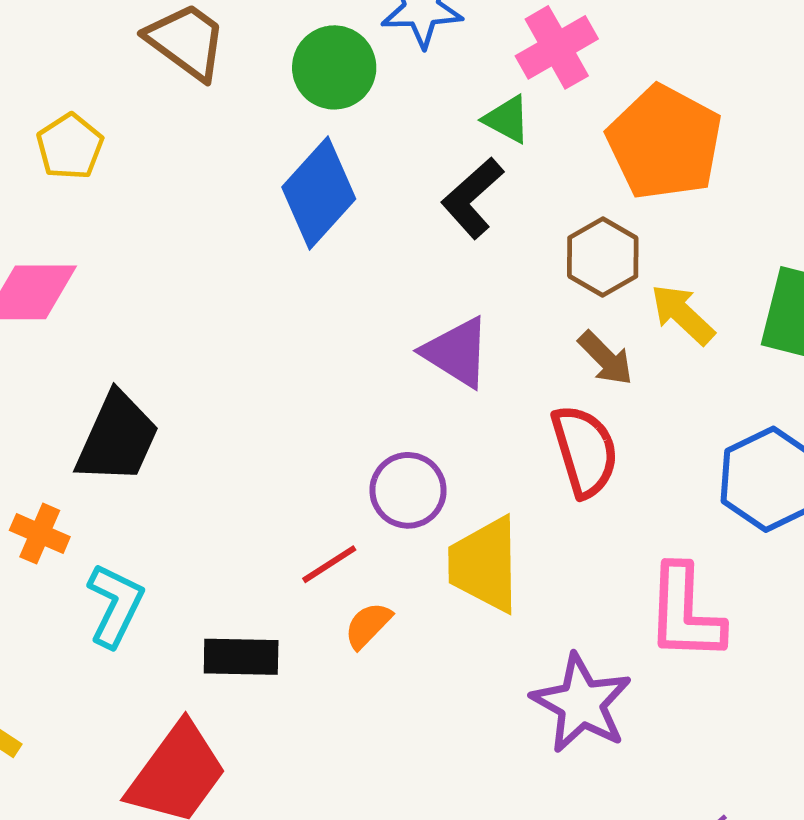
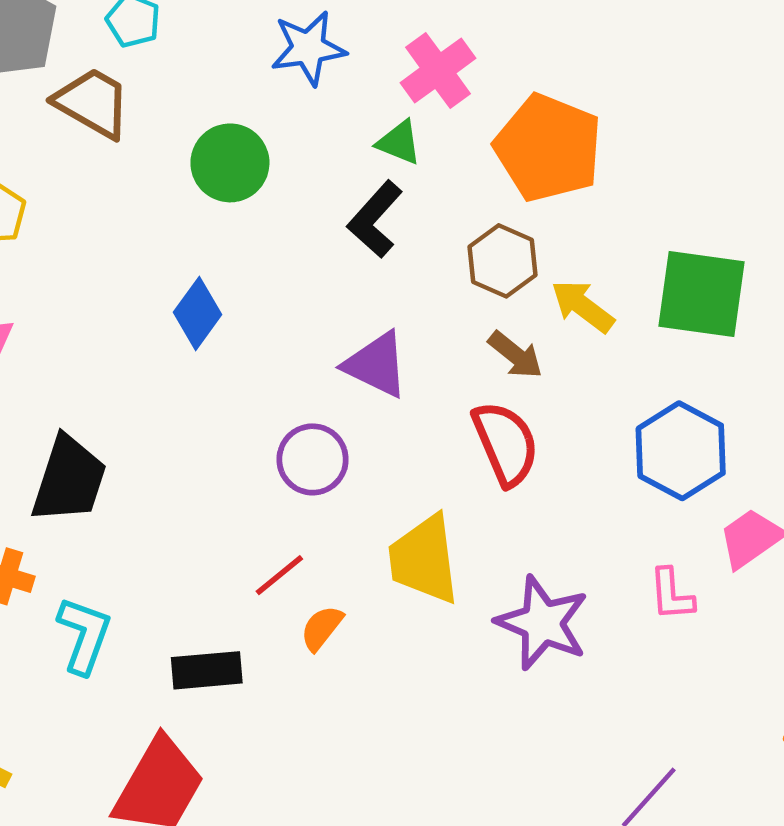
green circle: (334, 67) -> (230, 163), moved
blue diamond: (319, 193) -> (198, 313), moved, size x0.7
purple circle: (408, 490) -> (313, 459), moved
pink L-shape: (685, 613) -> (672, 594), moved, size x0.6
purple star: (581, 703) -> (542, 623), moved

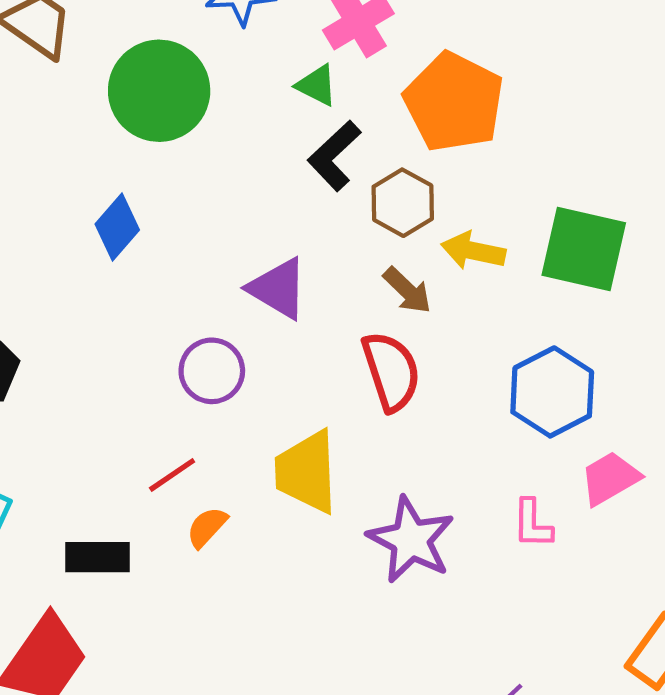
green circle: (230, 163) -> (159, 91), size x1.4
black L-shape: (375, 219) -> (334, 156), moved
yellow arrow: (583, 306) -> (473, 251), turned -30

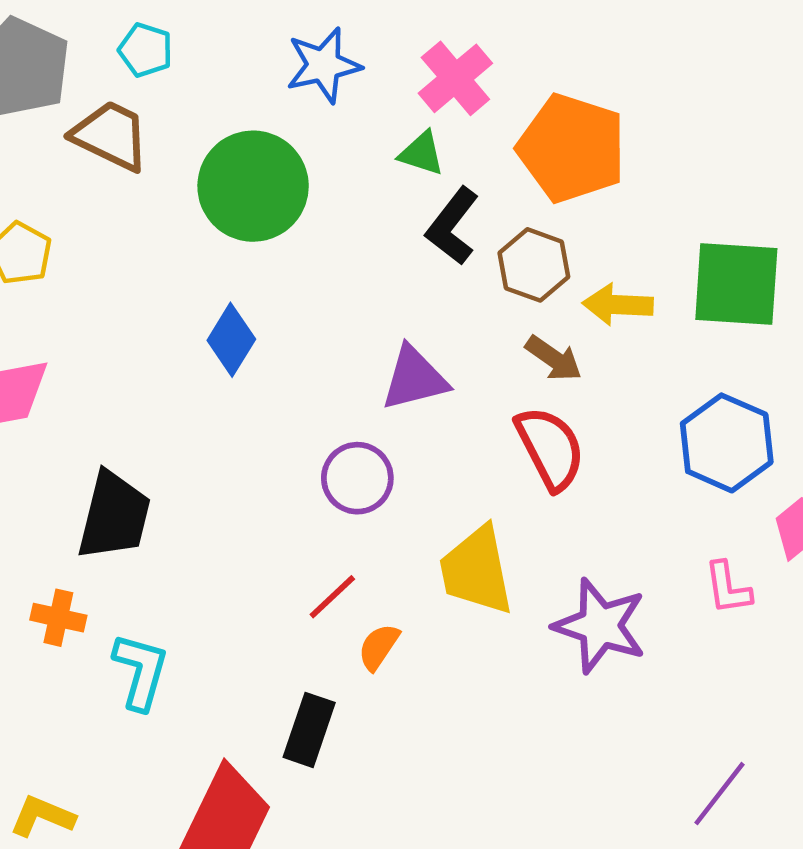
purple triangle: (278, 288) -> (414, 378), turned -36
black rectangle: (97, 557) -> (309, 730), moved, turned -62

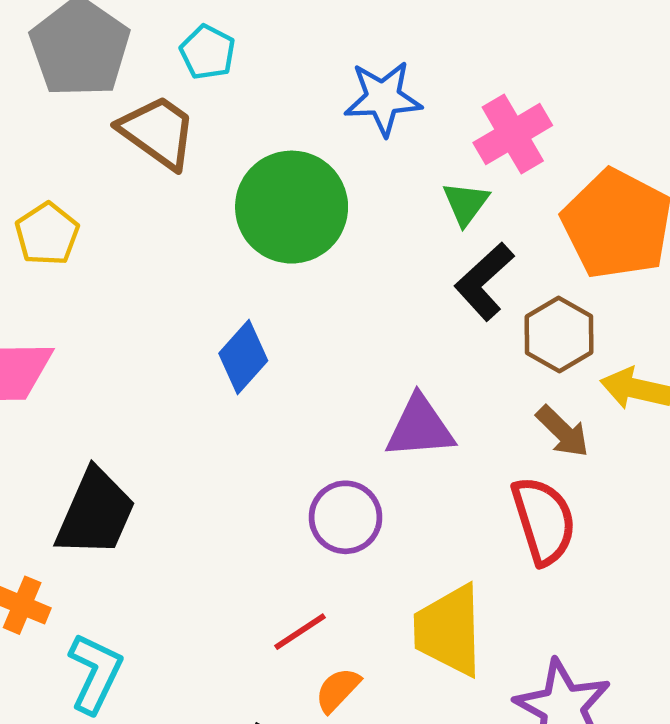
green triangle: (421, 153) -> (466, 203), turned 39

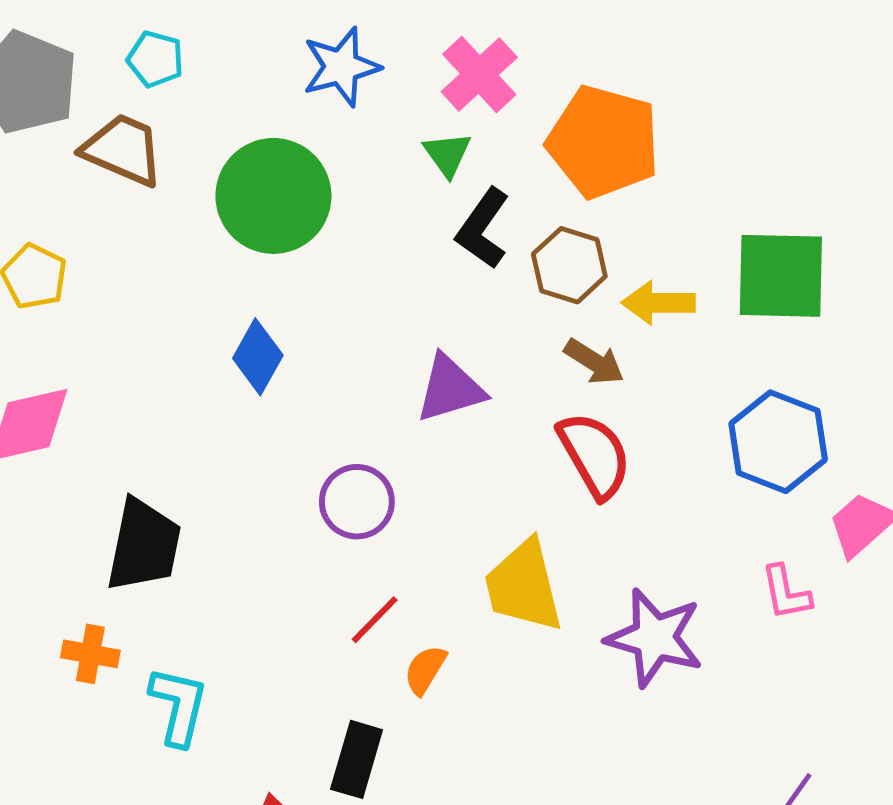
purple circle: (345, 517) -> (357, 502), moved

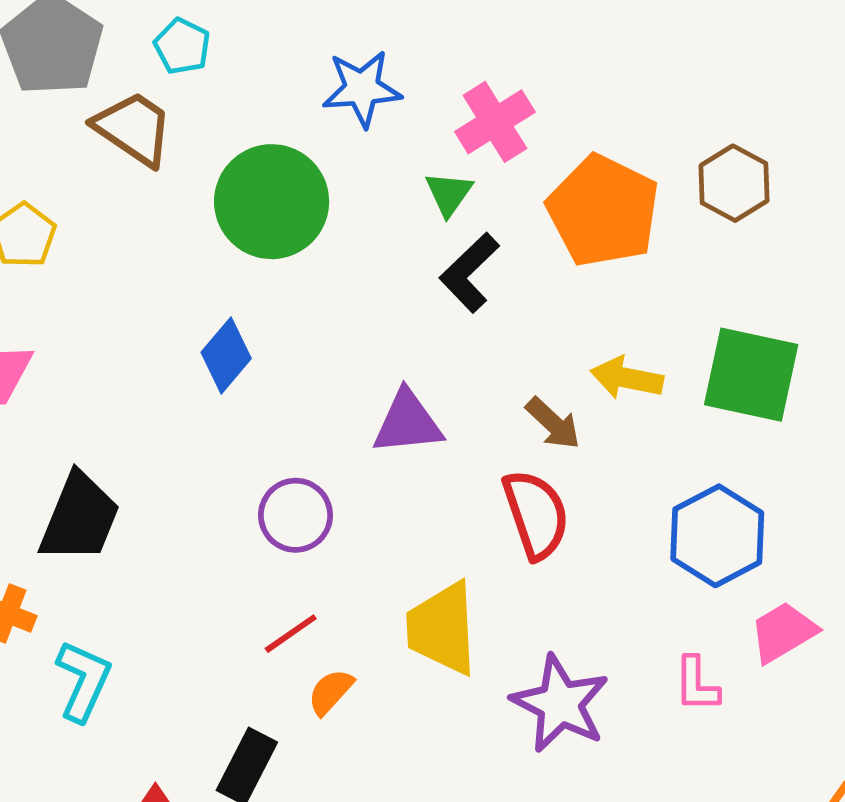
brown hexagon: (569, 265) -> (734, 183), moved

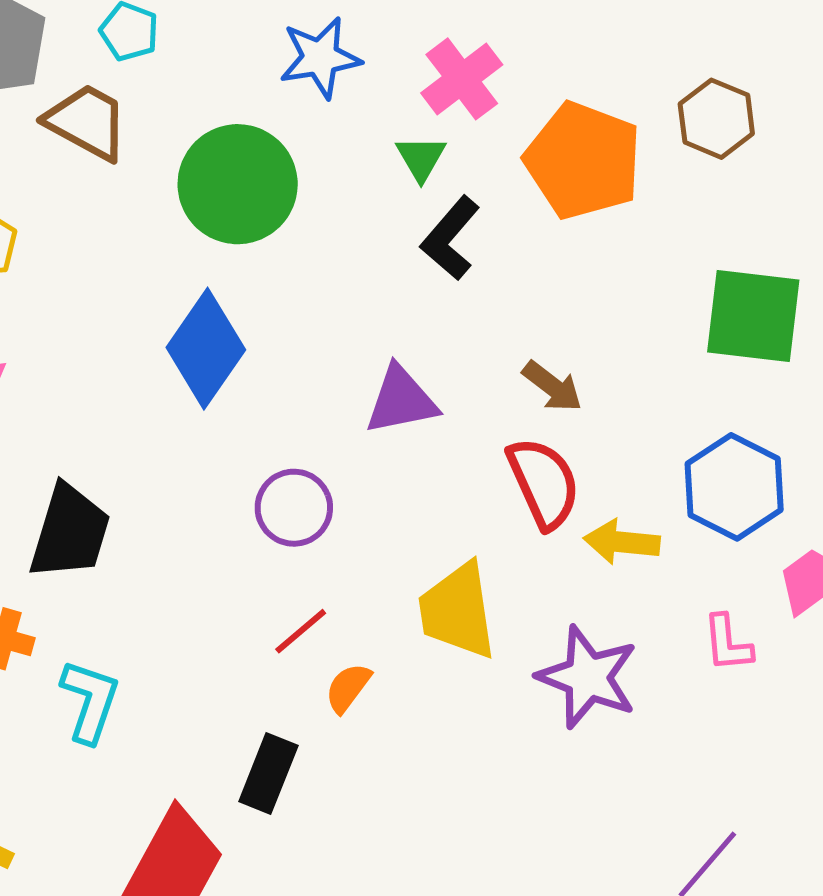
blue diamond: (226, 355) -> (206, 349), size x1.5
yellow arrow: (627, 378) -> (622, 542), moved

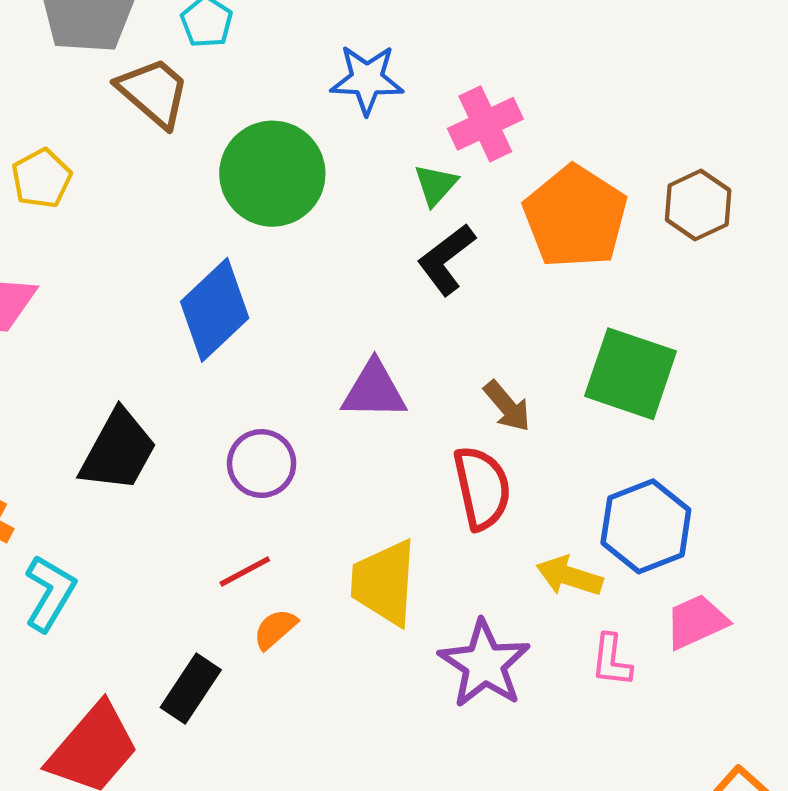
green square: (753, 316) -> (631, 374), moved
black trapezoid: (70, 532) -> (118, 451), moved
yellow arrow: (622, 542) -> (569, 576), moved

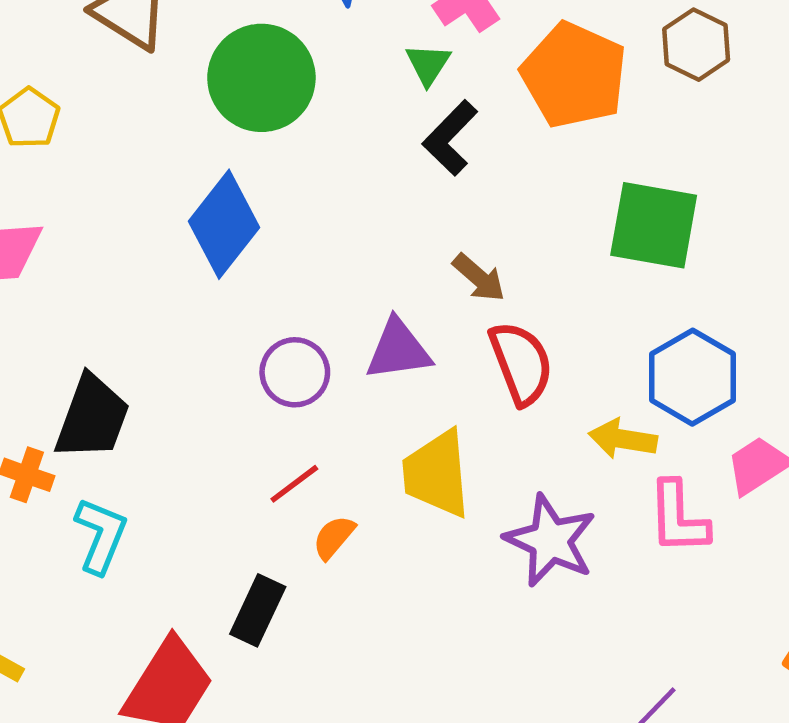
purple triangle: (374, 390) -> (398, 350), moved
brown arrow: (507, 406) -> (479, 278), moved
black trapezoid: (118, 451) -> (92, 417), moved
pink L-shape: (611, 660) -> (678, 518), size x1.4

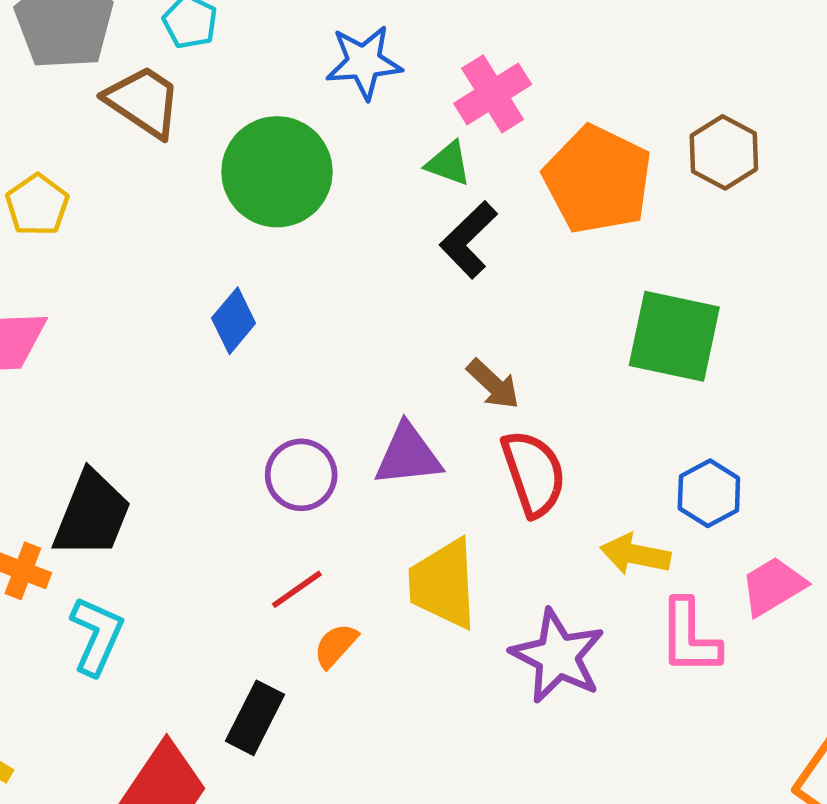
green triangle: (428, 64) -> (448, 163), turned -45
blue diamond: (224, 224) -> (234, 321), size x0.6
blue hexagon: (693, 377) -> (709, 493), size x0.7

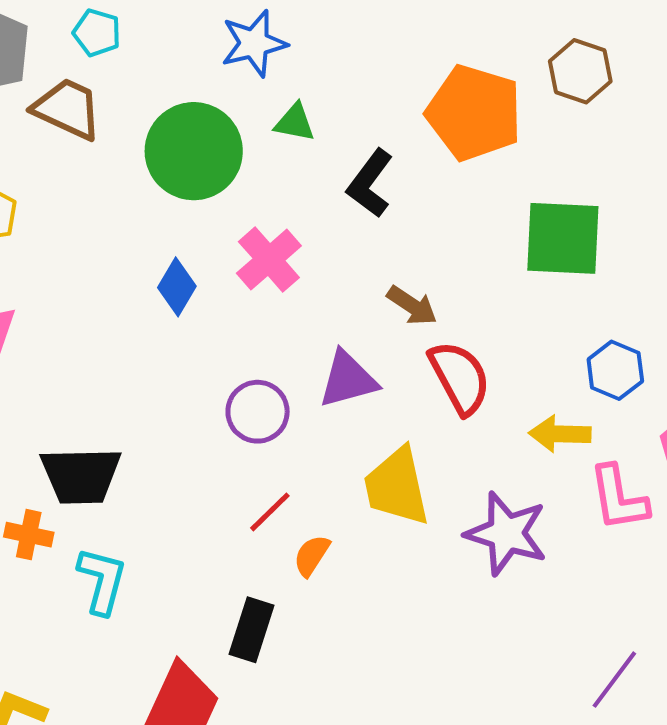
pink cross: (493, 94) -> (269, 260), moved
green triangle: (448, 163) -> (295, 122), moved
black trapezoid: (92, 514) -> (81, 476), turned 76

